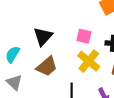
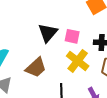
black triangle: (43, 36) -> (48, 33), moved

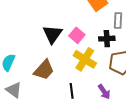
pink square: (72, 36) -> (77, 35), turned 35

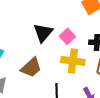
yellow cross: (85, 59) -> (73, 61), turned -30

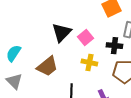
yellow cross: (73, 61) -> (89, 63), size x0.7

